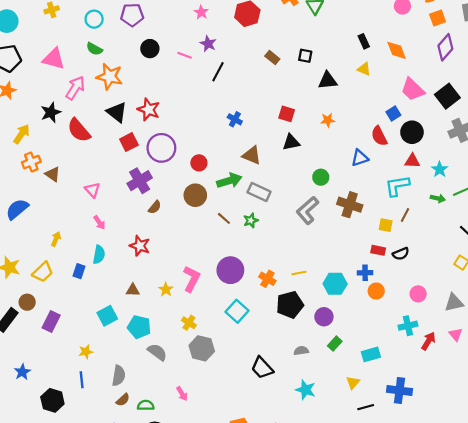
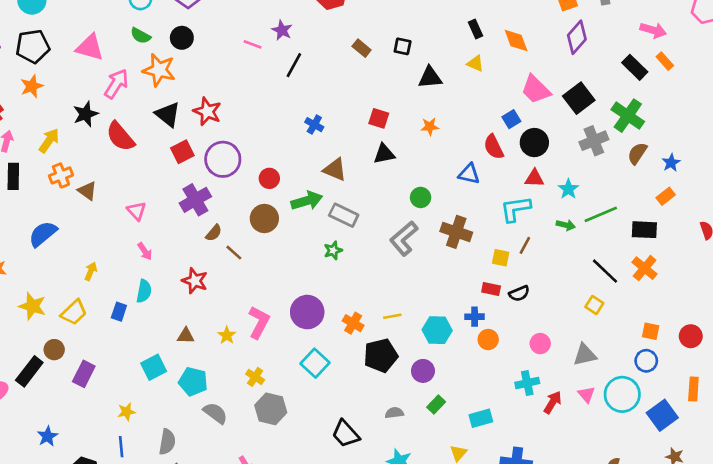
black circle: (150, 49) -> (182, 38), moved
blue triangle: (360, 158) -> (469, 174), turned 30
brown line: (224, 218) -> (234, 253), moved

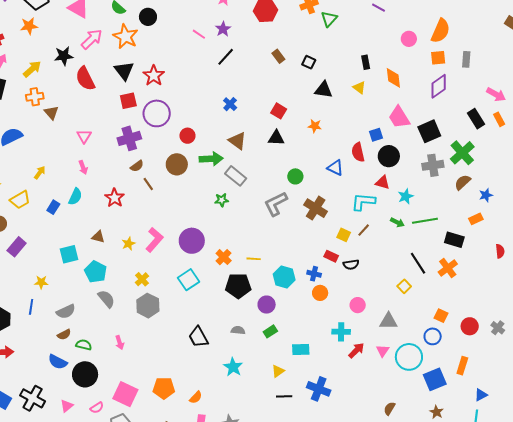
gray semicircle: (167, 442) -> (66, 312), turned 42

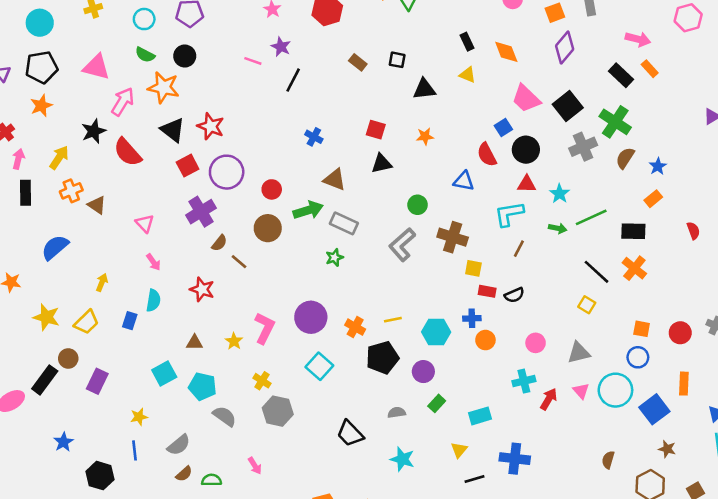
yellow square: (344, 235) -> (473, 268), moved

